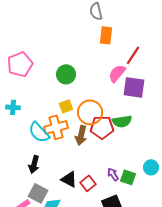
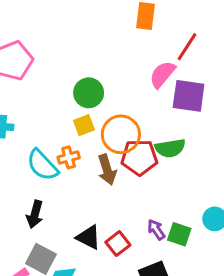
green circle: (66, 74) -> (89, 93), moved
orange cross: (56, 127) -> (69, 157), size x0.6
brown arrow: (81, 135) -> (107, 170), turned -30

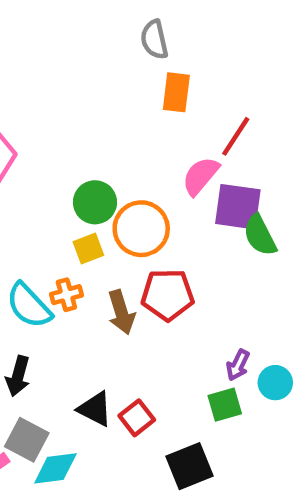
orange circle: (121, 134) -> (141, 229), moved
green semicircle: (170, 148) -> (260, 235), moved, turned 72
purple arrow: (156, 230) -> (238, 365), moved, turned -120
green square: (179, 234) -> (225, 405), turned -35

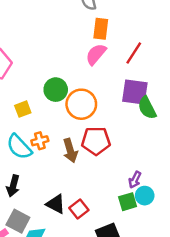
pink semicircle: (201, 176) -> (96, 54), moved
yellow square: (88, 248) -> (23, 109), moved
cyan circle: (275, 383) -> (145, 196), moved

